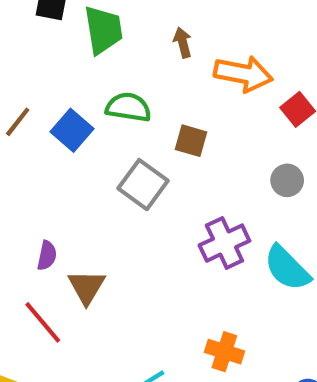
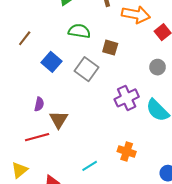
blue square: (72, 130) -> (51, 62), moved
red line: (43, 322) -> (37, 137), turned -65

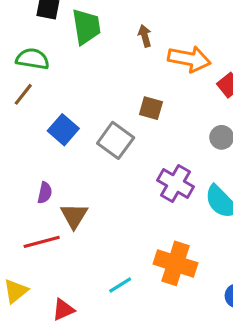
green semicircle: (79, 31) -> (32, 59), moved
purple cross: (127, 98) -> (176, 183), turned -35
orange cross: (127, 151) -> (176, 263), size x1.5

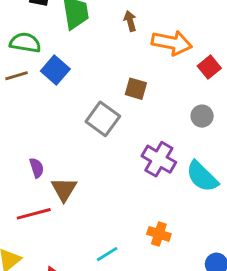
brown line: (23, 94) -> (17, 76), turned 35
blue square: (63, 130) -> (55, 70), moved
purple semicircle: (45, 193) -> (37, 168), turned -30
orange cross: (176, 263) -> (159, 234), size x0.6

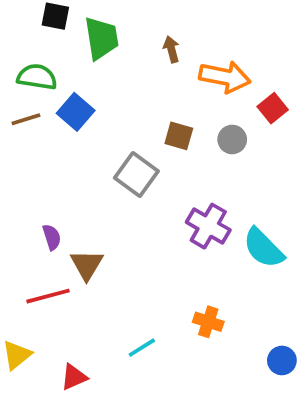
gray circle: (202, 116) -> (232, 139), moved

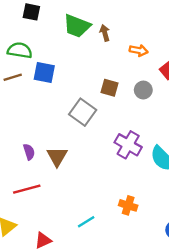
green trapezoid: (101, 38) -> (77, 26), moved, turned 120
orange arrow: (225, 77) -> (139, 50), size x0.6
blue square: (76, 112) -> (44, 73), turned -30
brown triangle: (87, 265) -> (57, 156), moved

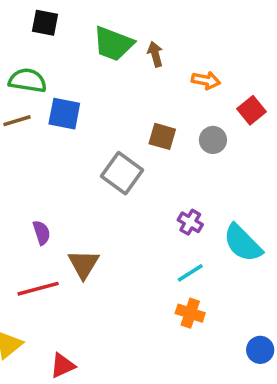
purple cross: (128, 145) -> (190, 222), size x0.6
brown triangle: (57, 156) -> (84, 264), moved
cyan line: (86, 222) -> (190, 273), moved

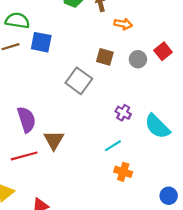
orange arrow: (206, 80) -> (123, 24), moved
red square: (251, 110) -> (163, 51), moved
purple semicircle: (42, 233) -> (26, 120), size x1.6
cyan line: (190, 273) -> (113, 146), moved

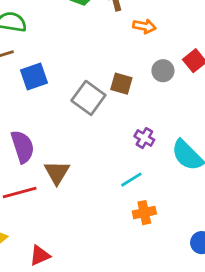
blue square: (41, 42) -> (34, 76), moved, turned -30
brown square: (105, 57) -> (121, 84), moved
orange cross: (123, 172) -> (144, 213), turned -30

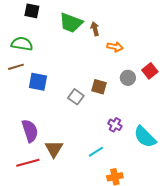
blue square: (34, 76) -> (38, 82), turned 30
gray square: (88, 98) -> (76, 97), size x0.7
cyan line: (131, 180) -> (96, 152), moved

